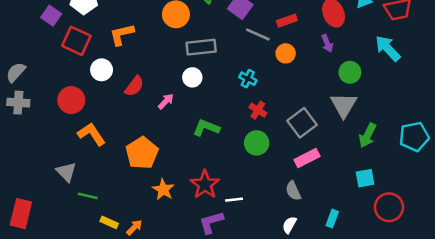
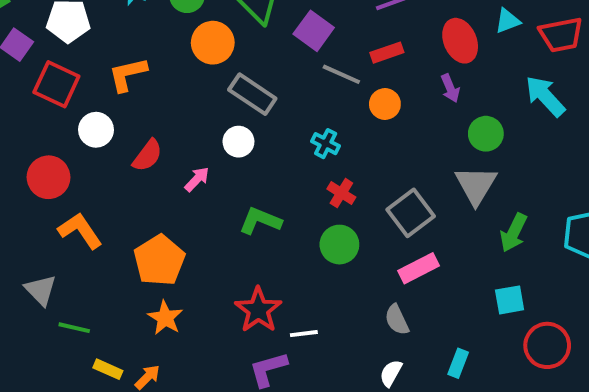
gray rectangle: (201, 47) -> (252, 94), turned 40
orange star: (163, 190) -> (165, 318), moved

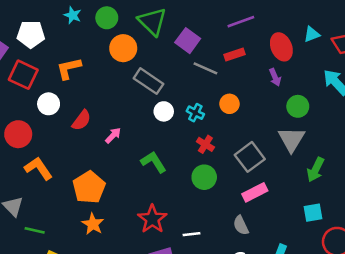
orange circle: (385, 104) -> (229, 104), moved
white circle: (238, 142) -> (164, 111), moved
green L-shape: (260, 221) -> (154, 162), turned 36
white line: (304, 334) -> (192, 234), moved

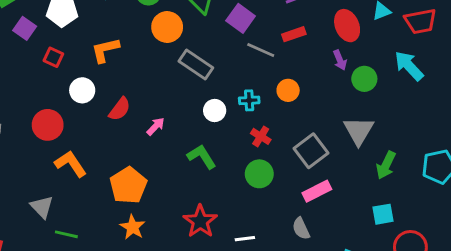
red square: (23, 75) -> (53, 57), size x0.6
green circle: (298, 106) -> (364, 79), moved
white circle: (164, 111) -> (215, 110), moved
cyan cross: (195, 113) -> (249, 100), turned -30

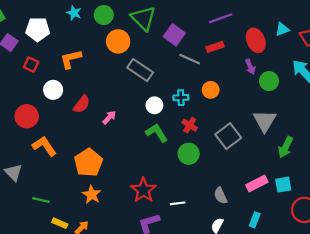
green L-shape: (202, 157) -> (157, 133), moved
pink rectangle: (317, 191) -> (257, 183), moved
gray triangle: (42, 207) -> (13, 172), moved

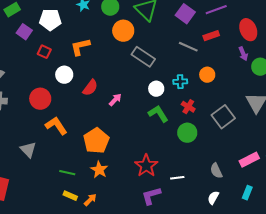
purple square: (174, 35) -> (185, 14), moved
green line: (41, 200) -> (67, 173), moved

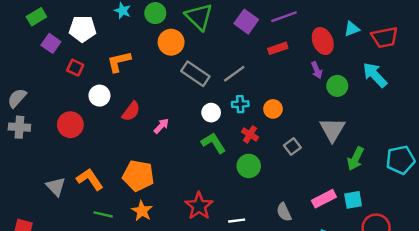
gray line: (188, 47) -> (234, 74), moved, turned -60
orange circle: (207, 75) -> (273, 109), moved
gray square: (223, 117) -> (292, 147), size x0.6
orange L-shape: (56, 126) -> (90, 179), moved
orange pentagon: (96, 141) -> (138, 176), turned -30

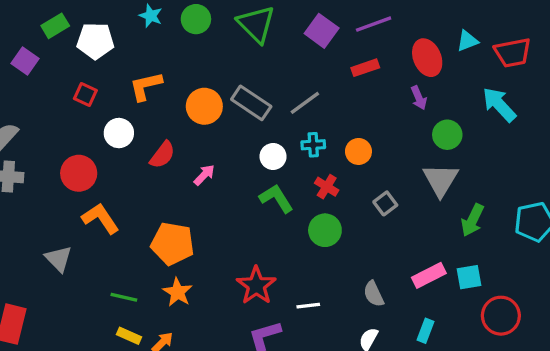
green rectangle: (36, 17) -> (55, 26), moved
orange circle: (171, 42) -> (204, 106), moved
purple square: (51, 43) -> (25, 61), moved
green circle: (337, 86) -> (447, 135), moved
orange L-shape: (90, 179) -> (100, 218), moved

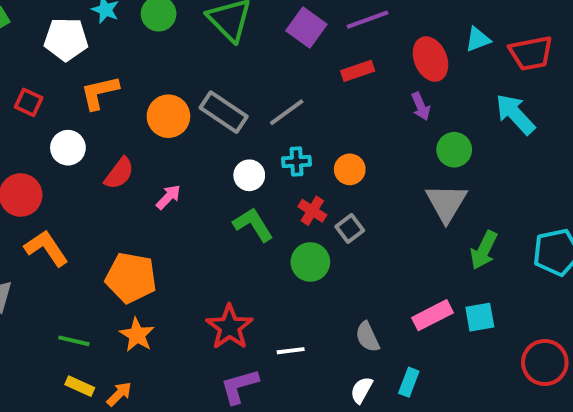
white pentagon: (95, 41) -> (66, 39), moved
gray square: (385, 203) -> (350, 228), moved
red circle: (501, 316) -> (545, 362), moved
cyan rectangle: (425, 331) -> (409, 382), moved

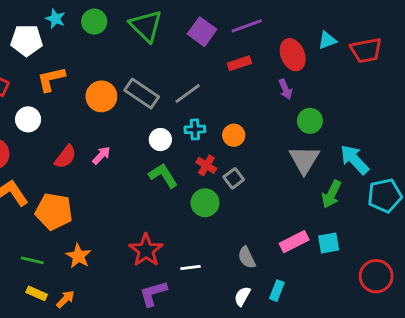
cyan arrow: (515, 114) -> (355, 160), moved
red semicircle: (119, 173) -> (65, 157), moved
orange pentagon: (131, 278) -> (54, 211), moved

